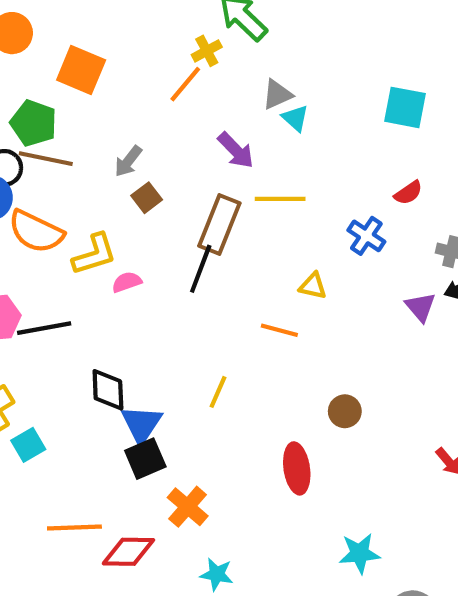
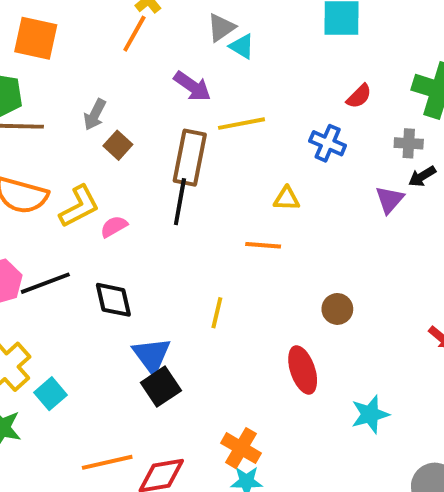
purple triangle: (420, 307) -> (390, 200), turned 32
black diamond: (108, 390) -> (113, 300), moved
orange cross: (188, 507) -> (241, 448), moved
cyan star: (360, 553) -> (370, 414), moved

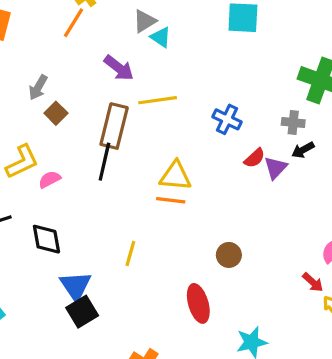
red semicircle: (359, 96) -> (255, 158), moved
yellow triangle: (287, 199) -> (175, 176), moved, size x1.5

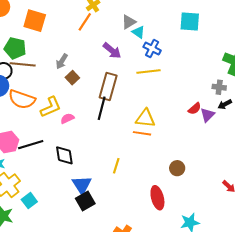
yellow line: (158, 100) -> (149, 71), moved
blue cross: (227, 119) -> (152, 49), moved

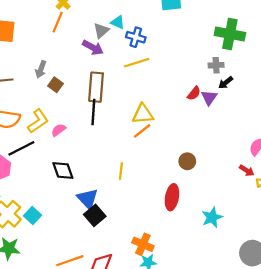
gray triangle: (129, 22) -> (101, 31), moved
orange line: (142, 133) -> (142, 131), turned -36
black line: (31, 145) -> (21, 148), moved
red ellipse: (157, 198) -> (172, 197), turned 35
cyan square: (29, 201) -> (32, 216), moved

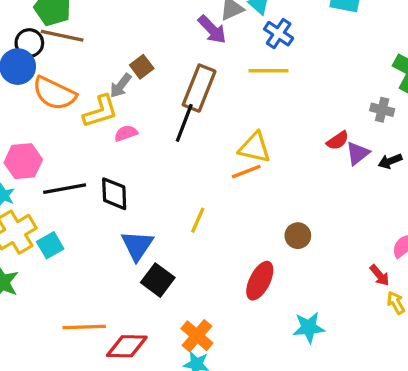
gray arrow: (41, 69) -> (121, 86), moved
black arrow: (226, 83) -> (390, 161), moved
black line: (21, 148) -> (65, 189), moved
black square: (95, 215) -> (158, 280), moved, turned -30

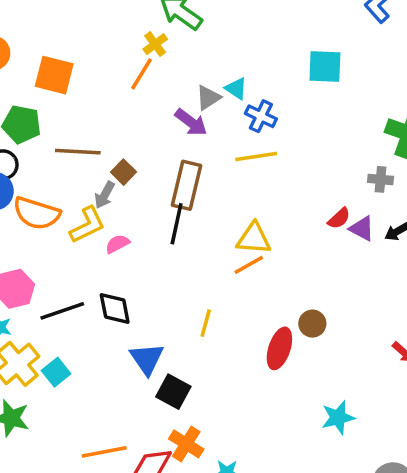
brown line: (62, 36) -> (78, 152), moved
purple triangle: (358, 153) -> (362, 229), turned -45
red ellipse: (260, 281) -> (279, 348), moved
orange cross: (197, 336) -> (186, 444), moved

